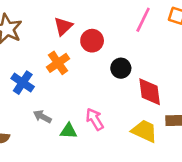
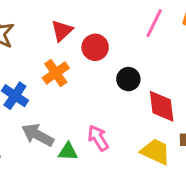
gray arrow: (42, 117) -> (38, 135), size x1.5

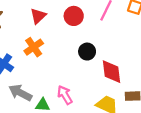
red circle: (95, 47) -> (74, 16), moved

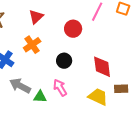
red circle: (74, 16) -> (73, 29), moved
black circle: (87, 52) -> (64, 61), moved

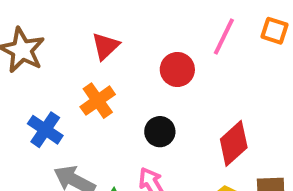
red diamond: (102, 67) -> (234, 143), turned 55

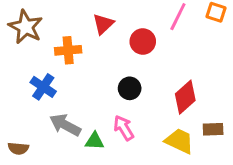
red triangle: (105, 46) -> (103, 24), moved
orange cross: (98, 101) -> (68, 50), moved, turned 30

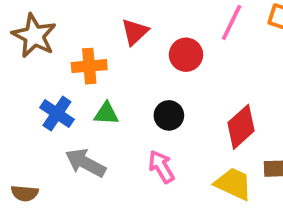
green triangle: (94, 141) -> (106, 114), moved

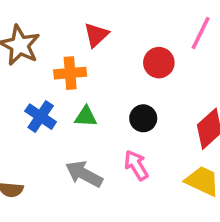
red triangle: (135, 32) -> (96, 35), moved
gray arrow: (85, 163) -> (84, 174), moved

